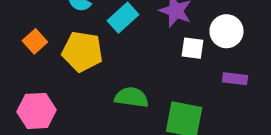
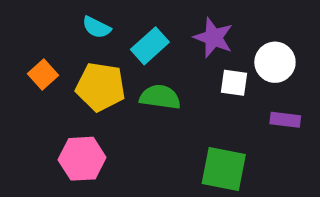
green semicircle: (131, 97) -> (160, 97), moved
pink hexagon: (37, 111) -> (82, 159), moved

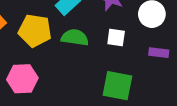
white square: (234, 83) -> (116, 37), moved

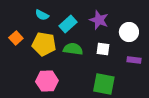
pink hexagon: (22, 79) -> (47, 81), moved

